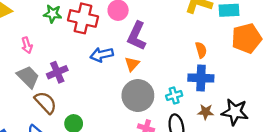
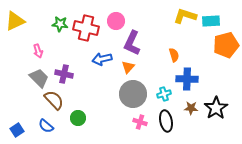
orange semicircle: (201, 50) -> (174, 55), moved
purple cross: (57, 72) -> (64, 74), turned 36
black star: (235, 112) -> (216, 108), turned 30

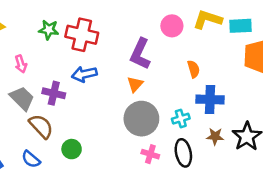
pink circle: (116, 21) -> (172, 26), moved
blue arrow: (102, 59) -> (84, 74), moved

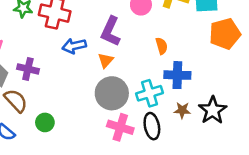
blue arrow: (84, 74) -> (74, 46), moved
cyan cross: (181, 119) -> (149, 93), size x1.5
pink cross: (150, 154) -> (120, 127), size x1.5

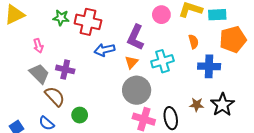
orange semicircle: (162, 46) -> (194, 42), moved
blue cross: (177, 75) -> (209, 66), moved
cyan cross: (149, 93) -> (162, 61), moved

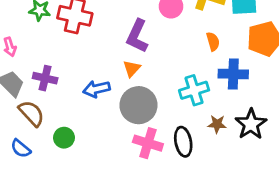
blue arrow: (105, 50) -> (97, 89), moved
cyan cross: (162, 61) -> (194, 90), moved

